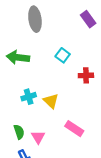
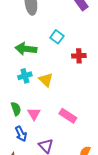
green arrow: (18, 57) -> (26, 49), moved
pink rectangle: (74, 129) -> (68, 116), moved

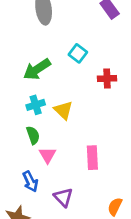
green arrow: (26, 49) -> (37, 69), turned -40
green semicircle: (16, 109) -> (33, 135), moved
pink rectangle: (68, 116) -> (92, 158), turned 54

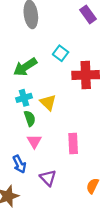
red cross: (107, 78) -> (86, 75), size x1.6
green semicircle: (33, 135) -> (30, 118), moved

